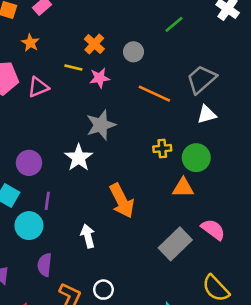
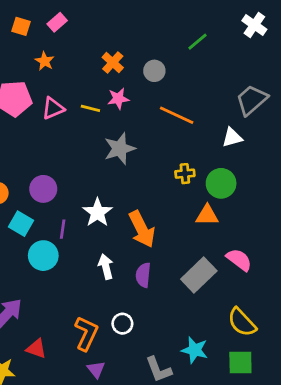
yellow line: (73, 67) -> (90, 108), moved
gray trapezoid: (201, 79) -> (252, 100), moved
white star: (79, 158) -> (97, 213), moved
purple semicircle: (45, 265) -> (143, 275), moved

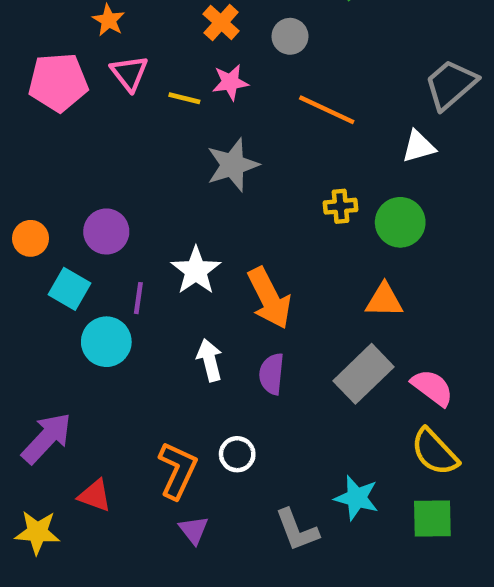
pink triangle: (53, 108) -> (129, 73), moved, turned -45
orange triangle: (207, 215) -> (384, 300), moved
pink semicircle: (239, 260) -> (432, 388), moved

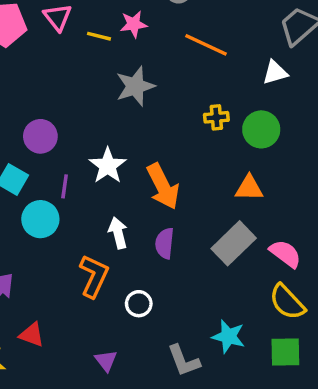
orange L-shape: (177, 470) -> (94, 276), moved

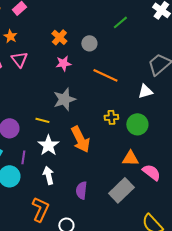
yellow line: (99, 36) -> (42, 120), moved
orange arrow: (163, 186) -> (80, 139), moved
white arrow: (118, 233) -> (48, 175), moved
pink semicircle: (285, 254) -> (151, 172), moved

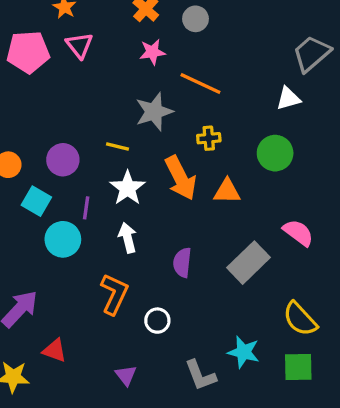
orange line: (105, 75) -> (200, 83), moved
yellow cross: (111, 117) -> (209, 138), moved
orange triangle: (130, 158) -> (227, 191), moved

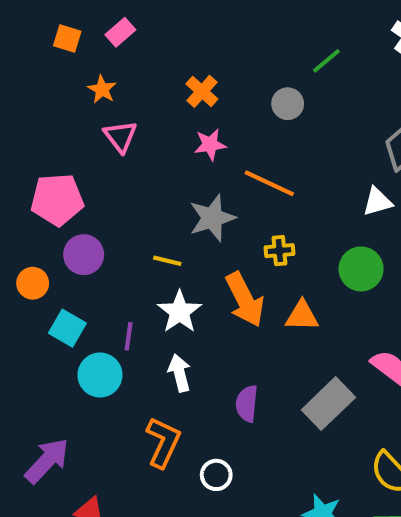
gray circle: (196, 19) -> (288, 104), moved
pink pentagon: (28, 52) -> (57, 200), moved
purple circle: (63, 160) -> (84, 255), moved

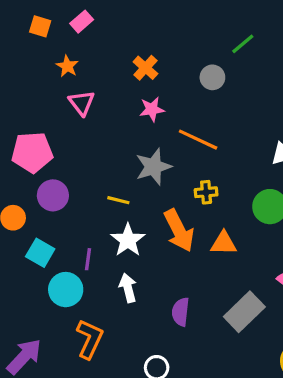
orange L-shape: (163, 442) -> (90, 339), moved

